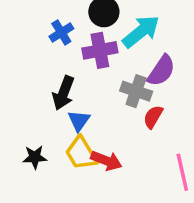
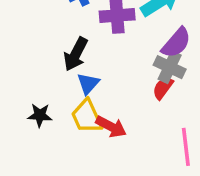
gray cross: (136, 91) -> (170, 67), moved

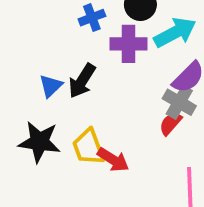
blue triangle: (88, 83) -> (51, 86), moved
black star: (40, 115) -> (39, 142), size x1.6

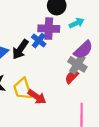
blue cross: (92, 18) -> (39, 41), moved, turned -32
cyan arrow: (175, 32) -> (77, 23), size x0.6

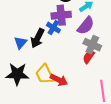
purple semicircle: (83, 50) -> (86, 26), moved

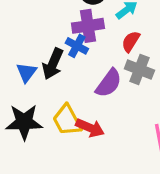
purple semicircle: (86, 26) -> (109, 83), moved
red semicircle: (89, 57) -> (131, 41), moved

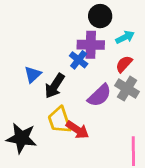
black arrow: (53, 64) -> (55, 86), moved
black star: (24, 122) -> (21, 138), moved

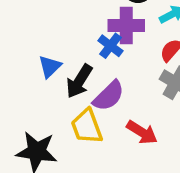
purple semicircle: (100, 95) -> (109, 96), moved
red arrow: (77, 130) -> (142, 132), moved

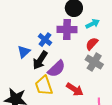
blue cross: (110, 46) -> (45, 40), moved

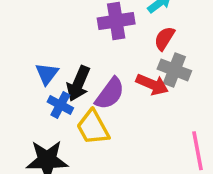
blue cross: (45, 40) -> (60, 105), moved
red arrow: (75, 89) -> (152, 84), moved

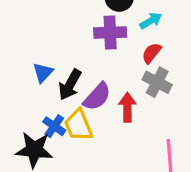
red arrow: (152, 84) -> (127, 107), moved, turned -120
blue cross: (60, 105) -> (54, 126), moved

